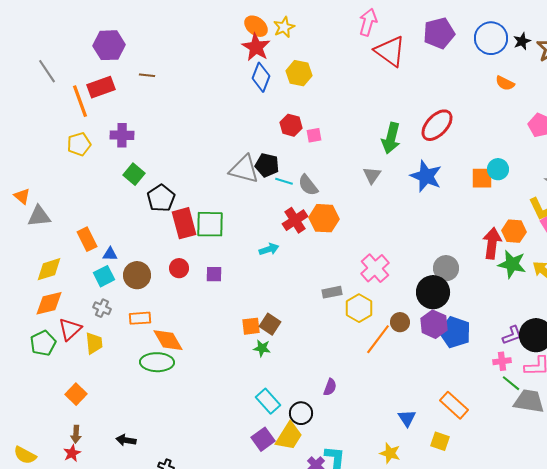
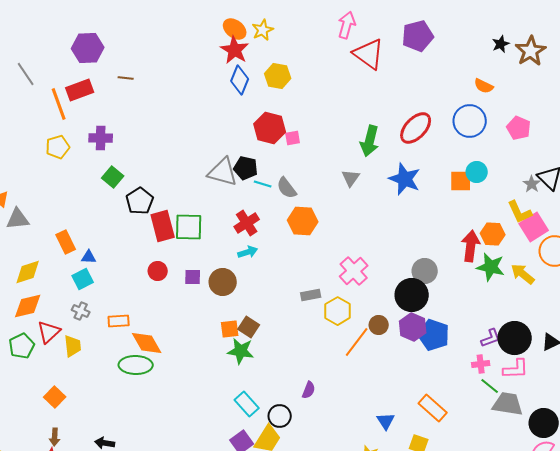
blue circle: (491, 38) -> (470, 121), moved
red hexagon: (291, 125) -> (270, 128), size x1.4
red cross: (295, 220) -> (247, 223), moved
brown circle: (137, 275) -> (223, 282), moved
green star: (262, 348) -> (241, 351), size x1.5

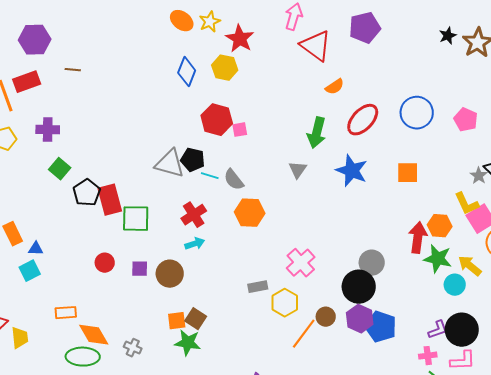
red star: (235, 50) -> (240, 39), moved
orange semicircle: (484, 86) -> (335, 87), moved, turned -60
cyan circle: (477, 172) -> (455, 285), moved
red rectangle: (163, 226) -> (110, 200), moved
gray cross: (81, 311) -> (133, 348), moved

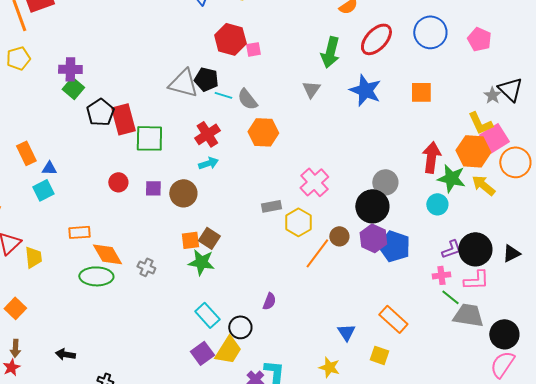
purple cross: (48, 130) -> (70, 69), moved
orange hexagon: (440, 226) -> (473, 151), moved, size x1.4
cyan circle: (455, 285) -> (437, 204), moved

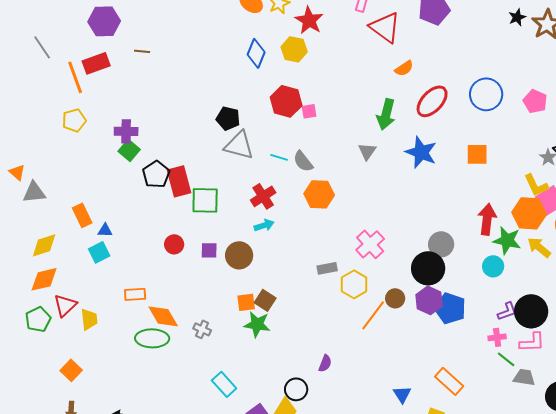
black pentagon: (206, 79) -> (228, 118), moved
cyan rectangle: (207, 315) -> (224, 384), moved
gray trapezoid: (468, 315) -> (524, 377), size x0.7

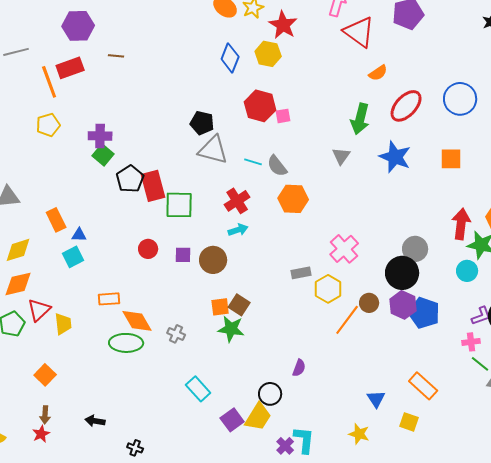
gray line: (42, 47) -> (16, 52), turned -70

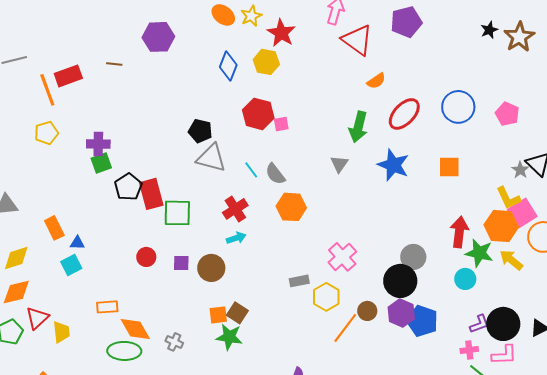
purple hexagon: (78, 26) -> (158, 37), moved
green square: (103, 155) -> (101, 163), turned 30
cyan line: (253, 162) -> (251, 170), turned 36

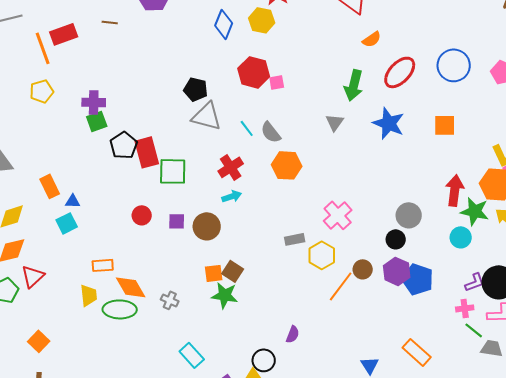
black circle: (400, 281) -> (396, 239), size x0.6
yellow trapezoid: (61, 332) -> (89, 295), moved

